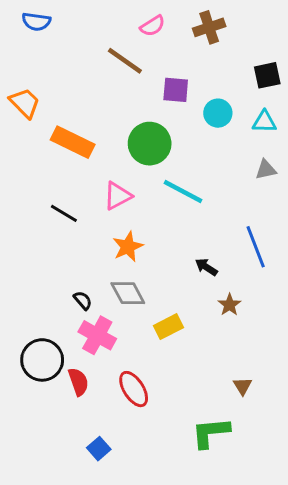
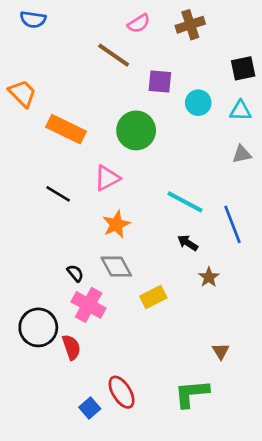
cyan line: (183, 191) -> (185, 202), moved
red ellipse: (134, 389) -> (122, 392), moved

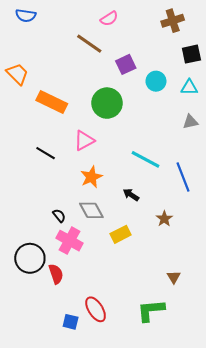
brown cross: (190, 25) -> (173, 21), moved
purple square: (160, 82) -> (126, 64), turned -30
black arrow: (188, 243) -> (131, 195), moved
blue square: (90, 408) -> (71, 322), turned -35

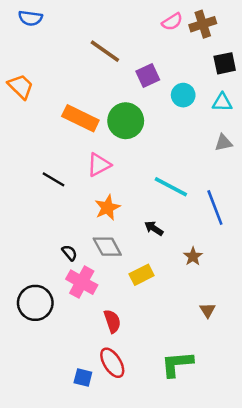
pink semicircle: (109, 19) -> (172, 22), moved
orange rectangle: (52, 102) -> (80, 118), moved
red semicircle: (56, 274) -> (112, 321), moved
brown triangle: (174, 277) -> (208, 310), moved

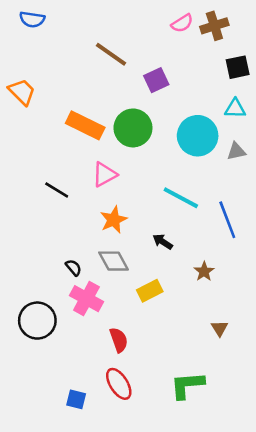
cyan circle: (183, 95) -> (198, 136), moved, size x1.6
blue square: (83, 377) -> (76, 399), moved

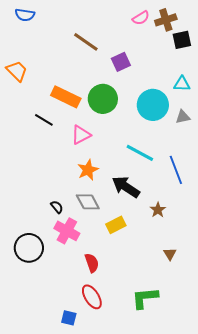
black square: (238, 67) -> (182, 40), moved
black line: (57, 190) -> (44, 120), moved
black arrow: (163, 242) -> (126, 187), size x1.8
blue square: (76, 399) -> (69, 318), moved

